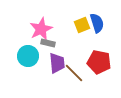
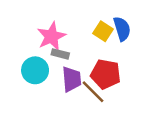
yellow square: (82, 25) -> (103, 31), turned -35
red pentagon: (99, 62) -> (106, 74), moved

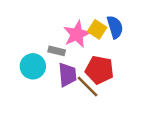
pink star: (51, 36) -> (77, 34), moved

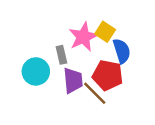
blue semicircle: (115, 27) -> (122, 51), moved
gray rectangle: (57, 51) -> (61, 55), turned 63

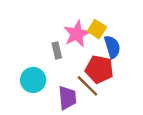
cyan circle: (36, 71) -> (33, 80), moved
purple trapezoid: (73, 80) -> (67, 98), moved

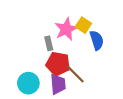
red pentagon: (99, 69) -> (58, 64), moved
cyan circle: (33, 80) -> (28, 83), moved

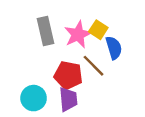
gray rectangle: (49, 43) -> (46, 31), moved, size x1.6
brown line: (75, 74) -> (93, 66), moved

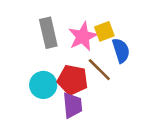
yellow square: (98, 30) -> (104, 31), turned 36
cyan circle: (34, 98) -> (43, 85), moved

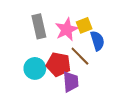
purple trapezoid: (73, 105) -> (71, 82), moved

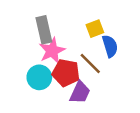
pink star: (67, 29) -> (52, 51), moved
purple trapezoid: (71, 82) -> (80, 92), turned 30

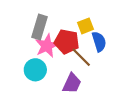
gray rectangle: (44, 30) -> (39, 27), turned 30
red pentagon: (66, 73) -> (67, 42), moved

